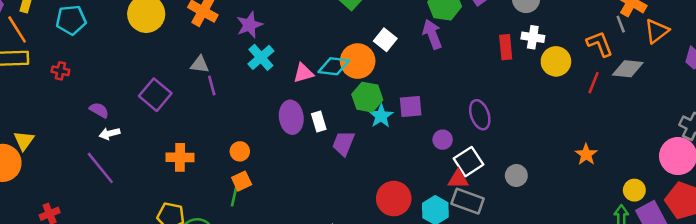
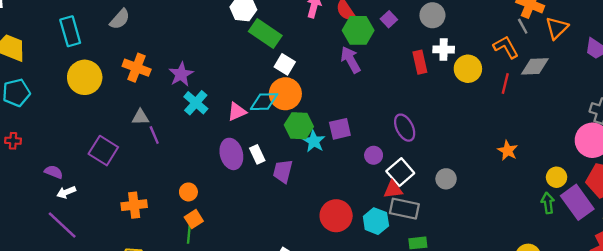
white square: (385, 40) -> (285, 64), moved

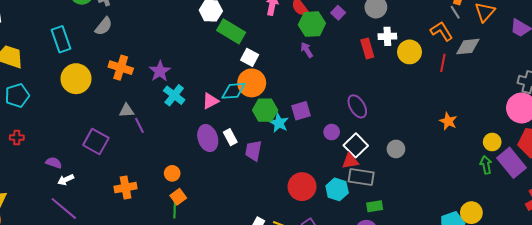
purple arrow: (351, 60) -> (307, 50), size x0.7

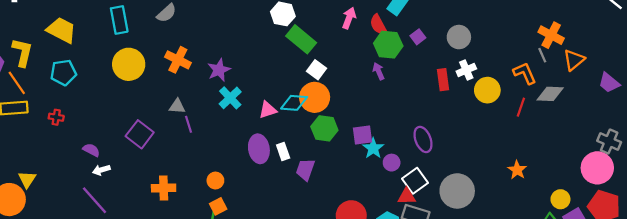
white cross: (387, 36) -> (466, 70), turned -30
cyan star: (279, 123) -> (373, 148), moved
gray circle: (396, 149) -> (457, 191), size x1.8

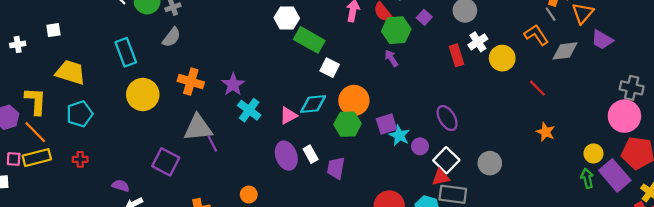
purple trapezoid: (609, 83) -> (602, 40), moved
orange circle: (315, 97) -> (354, 100), moved
gray triangle: (177, 106) -> (198, 128), size x1.8
red line: (521, 107) -> (537, 88), moved, turned -54
gray circle: (457, 191) -> (490, 163), size x0.7

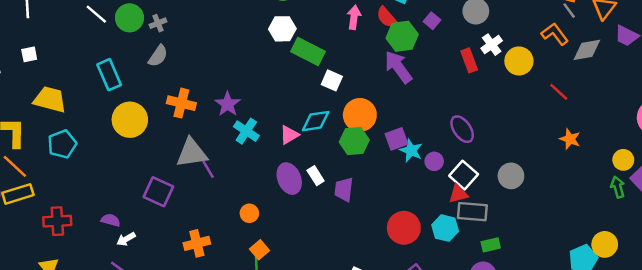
purple arrow: (391, 58) -> (398, 67), size x1.8
red cross: (80, 159) -> (57, 221), moved, size x1.6
orange circle: (249, 195) -> (249, 213), moved

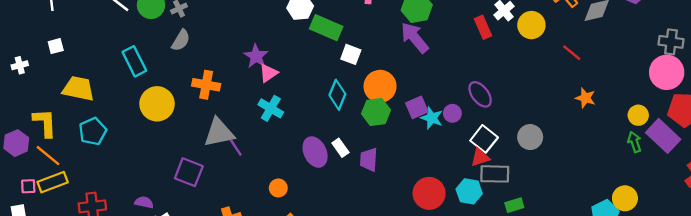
purple star: (228, 104) -> (256, 56), moved
cyan diamond: (316, 121) -> (337, 95), turned -56
pink triangle: (289, 135) -> (268, 73), moved
purple circle: (434, 161) -> (452, 113), moved

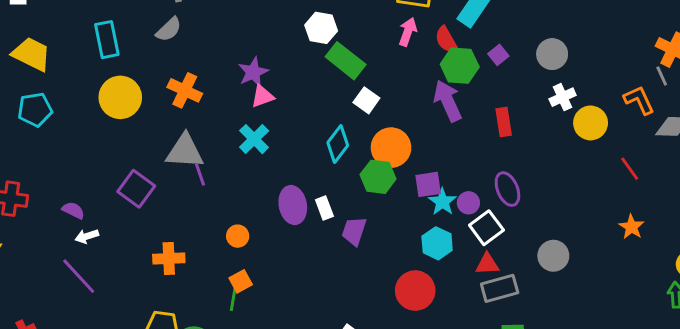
red rectangle: (483, 27) -> (504, 122), moved
white square: (484, 139) -> (486, 228), moved
gray rectangle: (495, 174) -> (500, 288), turned -32
cyan hexagon: (469, 191) -> (437, 243), moved

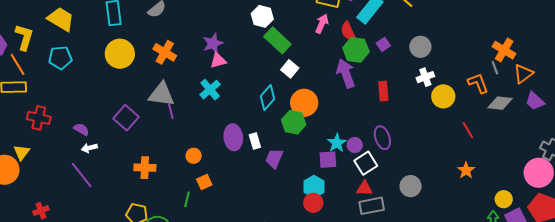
purple square: (428, 184) -> (328, 160), moved
cyan hexagon: (437, 243) -> (314, 187), moved
orange square: (241, 281) -> (204, 182), moved
red circle: (415, 291) -> (313, 203), size x0.7

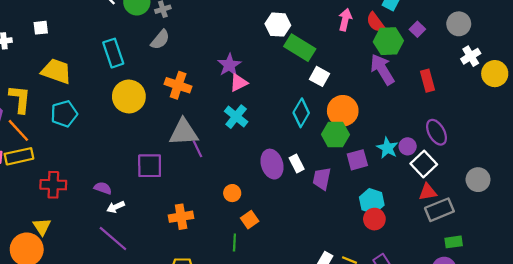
purple square: (126, 118) -> (150, 166), turned -30
purple square: (328, 160) -> (357, 160), moved

